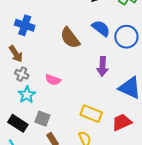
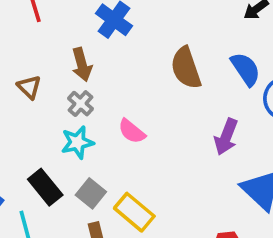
yellow rectangle: (91, 114) -> (134, 212), moved

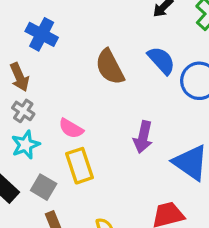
purple arrow: (226, 137) -> (143, 137), moved
yellow rectangle: (134, 212) -> (80, 166), moved, turned 40

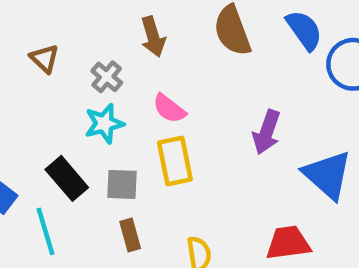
brown arrow: (19, 77) -> (153, 37), moved
gray square: (44, 187) -> (122, 184), turned -35

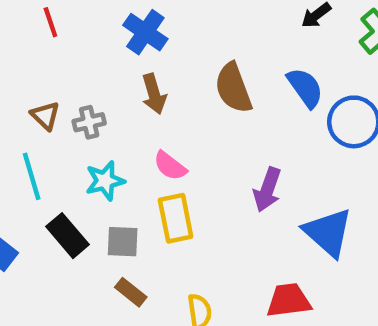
gray cross: (107, 77) -> (89, 122), moved, turned 36
cyan line: (45, 231) -> (32, 176), moved
brown rectangle: (130, 235) -> (131, 292), turned -36

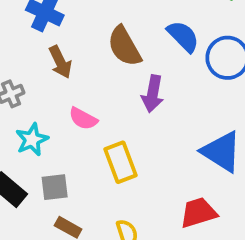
purple arrow: (267, 190) -> (153, 94), moved
yellow rectangle: (176, 218) -> (120, 162), moved

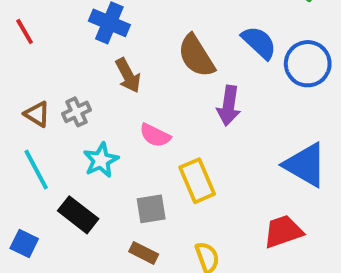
gray square: (55, 187) -> (151, 209), moved

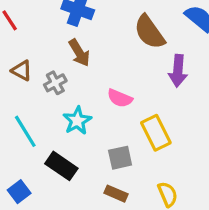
brown arrow: (128, 75) -> (79, 53), moved
brown triangle: (37, 114) -> (22, 71), moved
blue square: (24, 244) -> (19, 192), turned 30

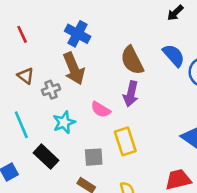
brown arrow: (79, 53) -> (74, 69), size x1.4
purple arrow: (178, 71) -> (131, 94), moved

